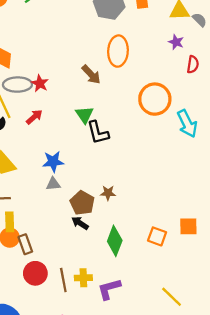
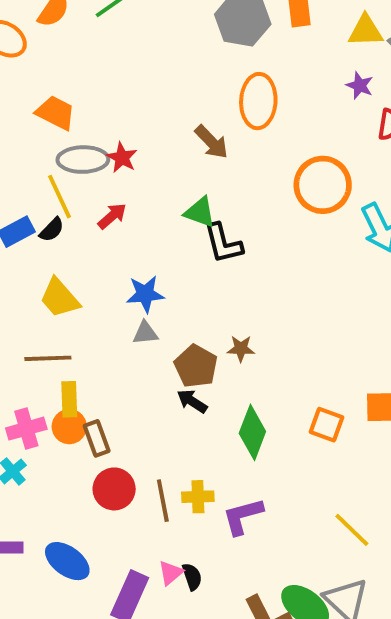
green triangle: (84, 115) -> (200, 212), turned -36

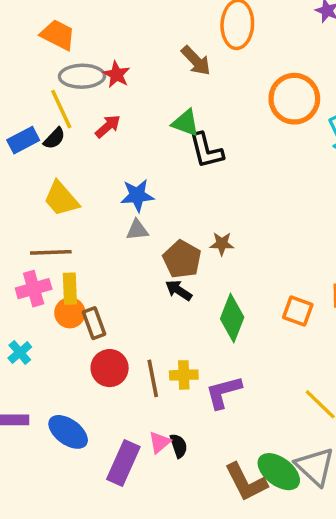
pink cross: (26, 429) -> (34, 289), moved

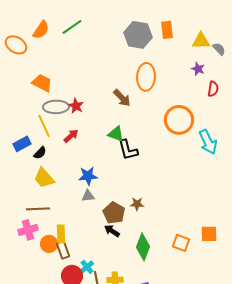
black semicircle: (54, 138) -> (40, 153), moved
yellow rectangle: (70, 289) -> (61, 234), moved
cyan cross: (20, 353) -> (87, 267), moved

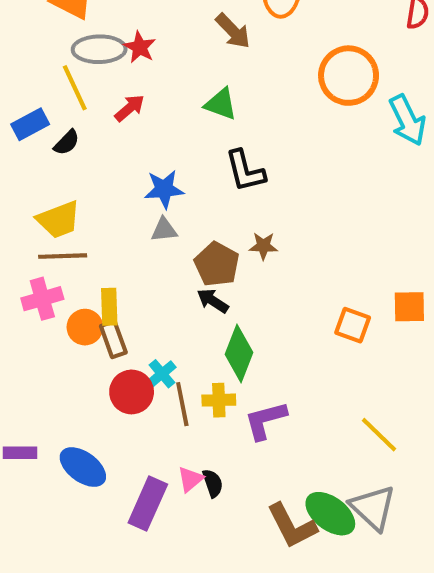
black L-shape: (128, 150) -> (245, 171), moved
yellow trapezoid: (44, 178) -> (59, 220), moved, turned -70
green diamond: (143, 247) -> (239, 353), moved

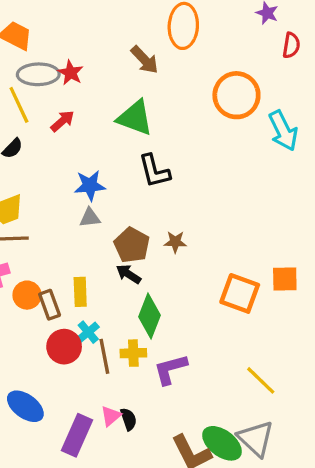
green triangle: (221, 104) -> (135, 118), size x1.4
brown star: (263, 246) -> (175, 242), moved
yellow rectangle: (109, 307) -> (80, 292), moved
orange square: (353, 325) -> (240, 293), size x1.4

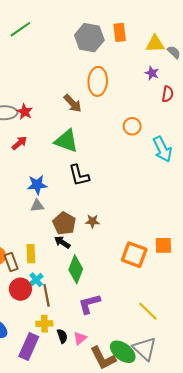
orange circle: (236, 95) -> (132, 126), size x0.6
yellow cross: (133, 353) -> (44, 324), moved
pink triangle: (111, 416) -> (80, 338), moved

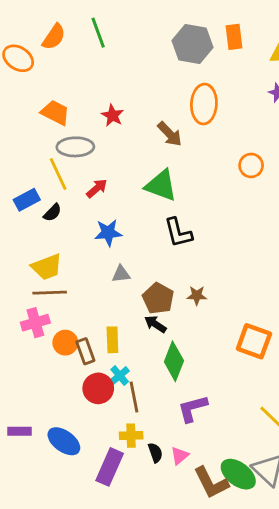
green line: (20, 29) -> (98, 33), turned -75
red star: (25, 112) -> (112, 115), moved
blue star: (37, 185) -> (108, 233), moved

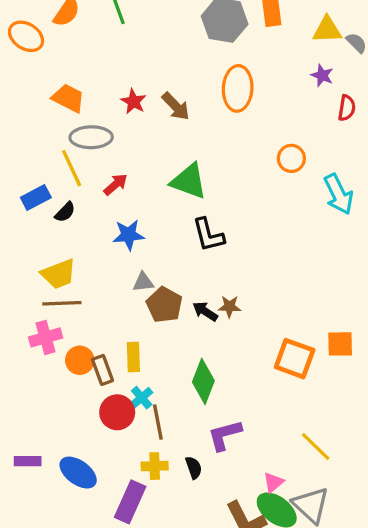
brown arrow: (170, 134) -> (176, 106), moved
brown pentagon: (158, 298) -> (164, 305), moved
black arrow: (155, 324) -> (205, 311), moved
black semicircle: (155, 453) -> (194, 468), moved
pink triangle: (180, 456) -> (273, 482), moved

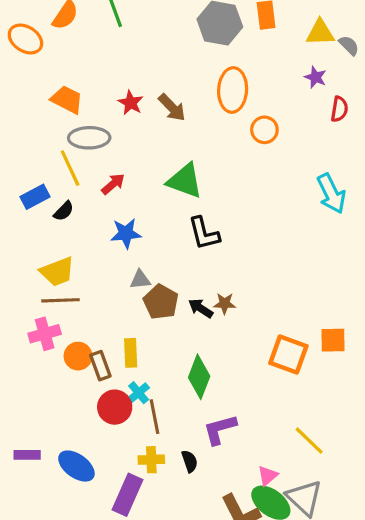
orange circle: (291, 158) -> (264, 130), moved

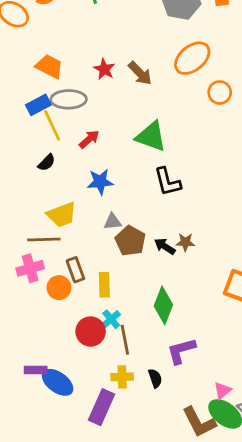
orange ellipse: (233, 90) -> (192, 58), turned 48
blue rectangle: (35, 197) -> (38, 105), moved
yellow trapezoid: (57, 272) -> (62, 215), moved
brown rectangle: (100, 366) -> (75, 270), moved
purple rectangle: (27, 455) -> (36, 370), moved

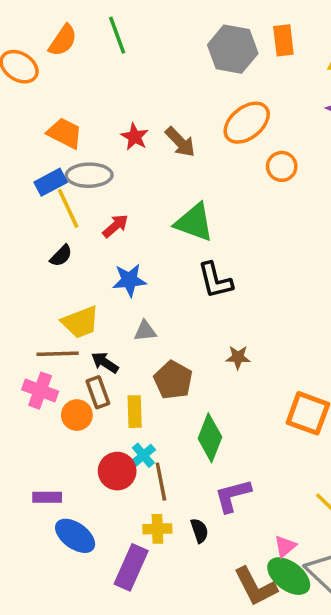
brown pentagon: (130, 241) -> (173, 380), moved
black arrow: (165, 246) -> (105, 363), moved
pink cross: (30, 268) -> (40, 391), turned 36
purple rectangle: (36, 370) -> (47, 497), moved

